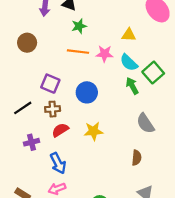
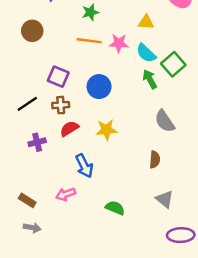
blue arrow: (58, 163) -> (84, 166), moved

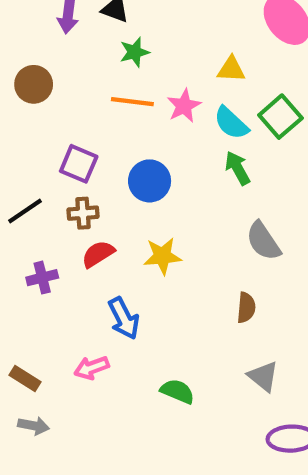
pink star: (119, 43) -> (184, 106), turned -30
green square: (173, 64) -> (280, 117), moved

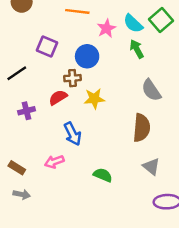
pink star: (184, 106) -> (106, 28), moved
brown cross: (83, 213) -> (73, 78), moved
brown semicircle: (246, 308) -> (142, 128), size x1.6

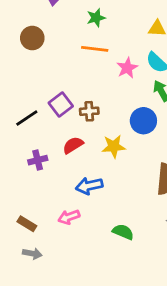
purple square: (47, 47) -> (61, 104), moved, turned 30
blue circle: (87, 56) -> (143, 121), moved
brown cross: (73, 78) -> (89, 111), moved
blue arrow: (73, 134) -> (89, 186), turned 105

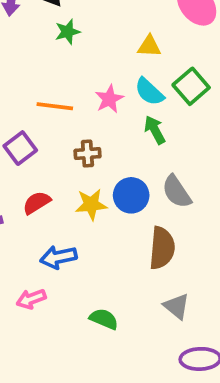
orange line: (95, 49) -> (55, 106), moved
brown cross: (89, 111) -> (87, 154), moved
blue circle: (143, 121) -> (131, 195), moved

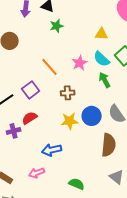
orange line: (55, 106) -> (50, 67), turned 42
red semicircle: (37, 203) -> (30, 118), moved

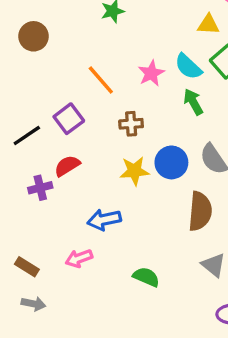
yellow triangle: (102, 34) -> (208, 25), moved

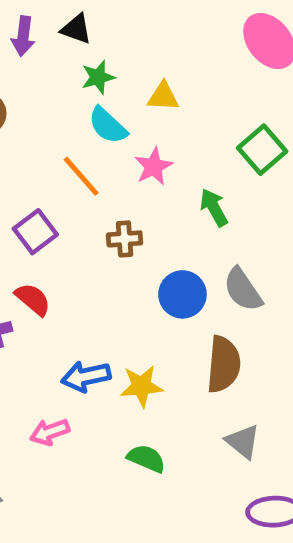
yellow triangle: (208, 25) -> (163, 97), moved
cyan semicircle: (188, 67) -> (108, 125), moved
red semicircle: (67, 166) -> (33, 299), turned 72
yellow star: (134, 171) -> (141, 386), moved

